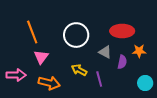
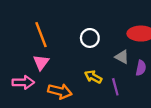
white circle: (76, 35) -> (90, 38), size x0.7
pink triangle: (41, 57) -> (41, 62), moved

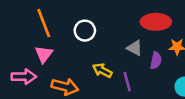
white circle: (90, 38) -> (85, 31), moved

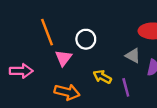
pink triangle: (44, 54) -> (63, 58), moved
pink arrow: (24, 77) -> (21, 71), moved

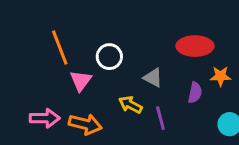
gray triangle: (133, 56) -> (153, 78), moved
pink arrow: (21, 71) -> (45, 118), moved

